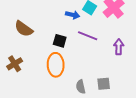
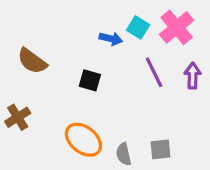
purple line: (88, 36) -> (154, 72), moved, turned 42
purple arrow: (119, 47) -> (193, 76), moved
orange ellipse: (56, 65) -> (83, 140), moved, turned -50

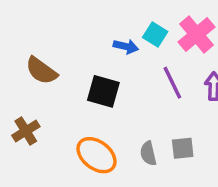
black square: (90, 80) -> (103, 91), size x1.4
gray square: (160, 149) -> (183, 148), moved
gray semicircle: (124, 154) -> (148, 153), moved

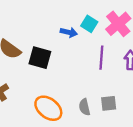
purple line: (172, 83) -> (101, 58), turned 30
black square: (103, 91) -> (40, 58), moved

